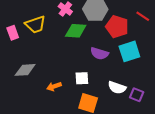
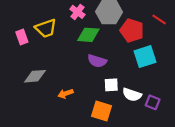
purple semicircle: (99, 53) -> (97, 61), moved
white square: (82, 78) -> (111, 85), moved

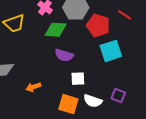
white semicircle: (132, 95) -> (93, 101), moved

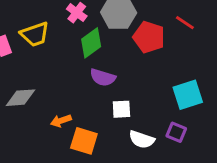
green diamond: (56, 30) -> (91, 43), turned -40
cyan square: (111, 51) -> (188, 95), moved
orange square: (68, 104) -> (84, 141), moved

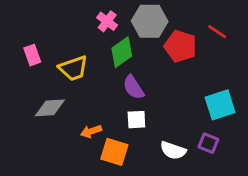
yellow trapezoid: (35, 34) -> (73, 68), moved
purple semicircle: (103, 77) -> (133, 87), turned 40
white square: (121, 109) -> (136, 120), moved

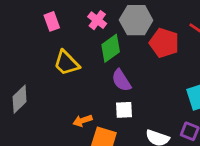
pink rectangle: (32, 55) -> (52, 21), moved
yellow trapezoid: (73, 68) -> (66, 63), turned 64
gray diamond: (50, 108) -> (20, 99), moved, turned -40

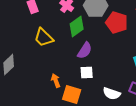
purple semicircle: (121, 80) -> (85, 51), turned -114
orange arrow: (82, 121) -> (56, 81), turned 88

